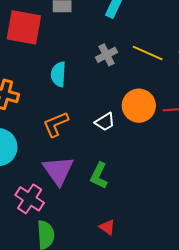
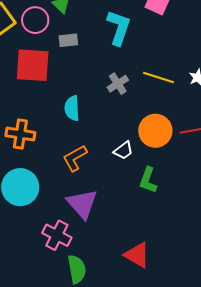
green L-shape: (99, 176) -> (148, 180), moved
red triangle: (107, 227) -> (137, 255), size x1.6

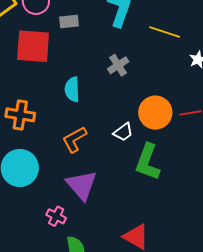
yellow line: (159, 77) -> (165, 32), moved
green L-shape: (148, 180) -> (148, 162), size x1.4
pink cross: (57, 235) -> (56, 216), size x0.7

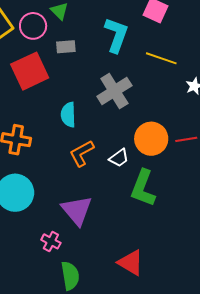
red square: (33, 46) -> (30, 71), turned -30
gray cross: (118, 65) -> (114, 91), size x1.6
orange L-shape: (75, 139) -> (82, 153), moved

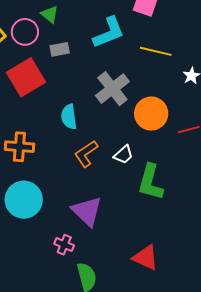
cyan L-shape: (116, 35) -> (109, 33), turned 54
orange circle: (151, 139) -> (151, 114), moved

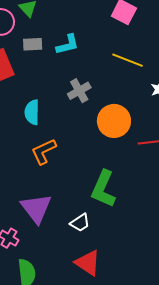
cyan L-shape: (109, 33) -> (68, 45), moved, size x0.7
gray cross: (112, 89) -> (79, 91), size x0.7
white trapezoid: (124, 155) -> (80, 223), moved

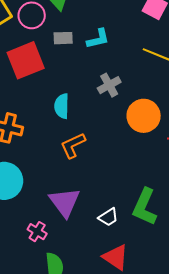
green L-shape: (103, 189) -> (145, 207), moved

